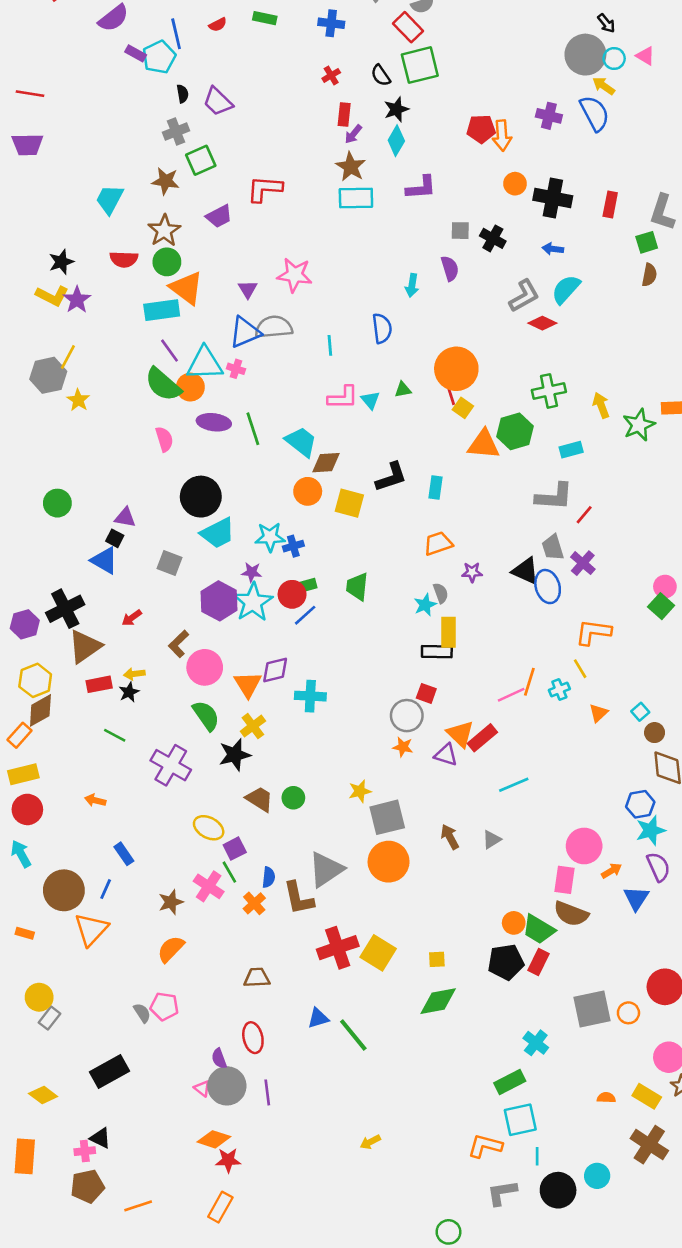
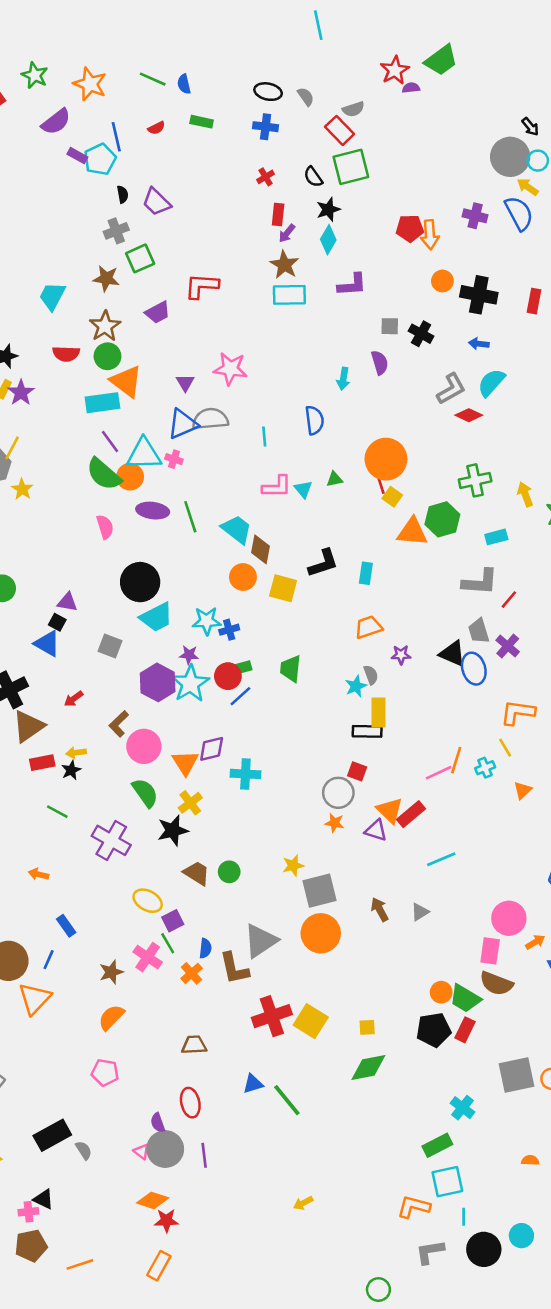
brown diamond: (326, 463) -> (261, 549), turned -76
gray semicircle: (142, 1013) -> (84, 1150), moved

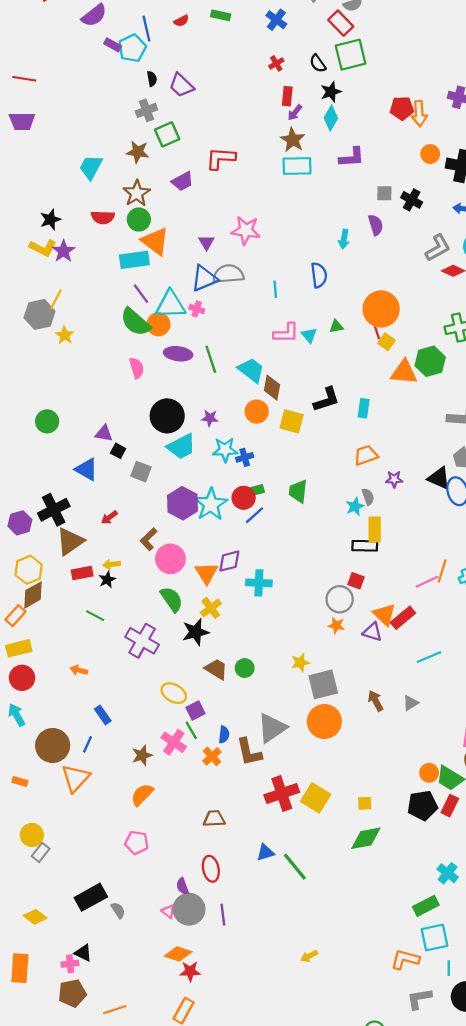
blue cross: (266, 127) -> (276, 20), turned 30
black square: (57, 622) -> (118, 451), moved
purple star: (189, 655) -> (210, 418), moved

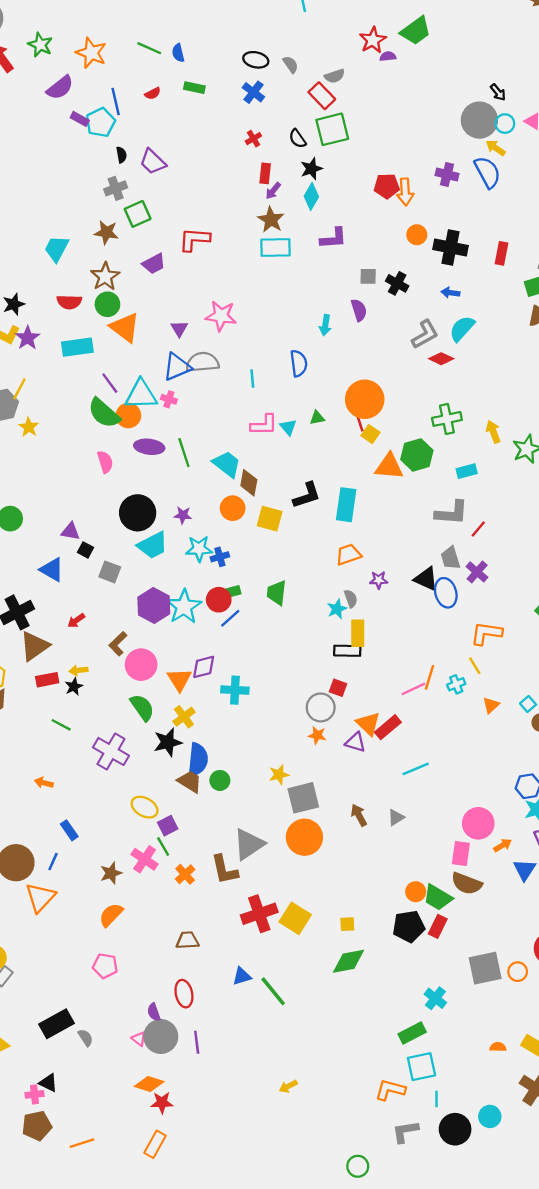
cyan rectangle: (134, 260) -> (77, 347), moved
cyan rectangle: (364, 408) -> (346, 505), size x1.6
blue semicircle: (224, 735) -> (198, 760), moved, size x1.8

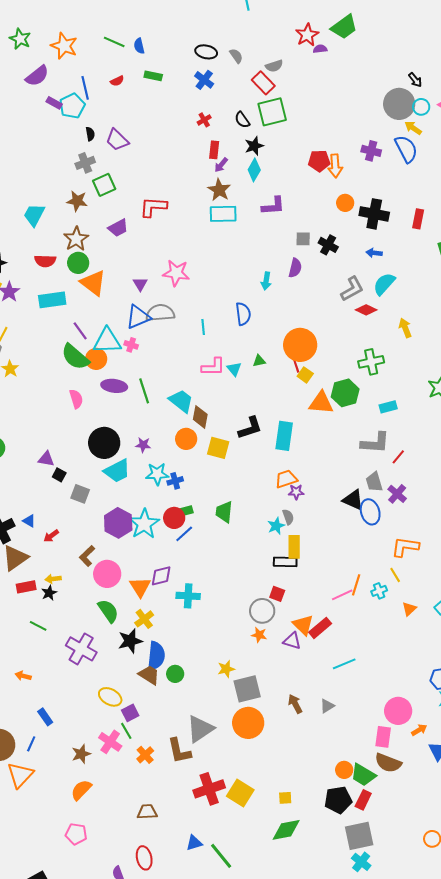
purple semicircle: (359, 310) -> (295, 268), turned 30
yellow arrow: (493, 432) -> (405, 328), moved
blue triangle: (52, 570) -> (29, 521), moved, size x0.6
purple star: (379, 580) -> (296, 492), moved
gray square: (485, 968) -> (359, 836), moved

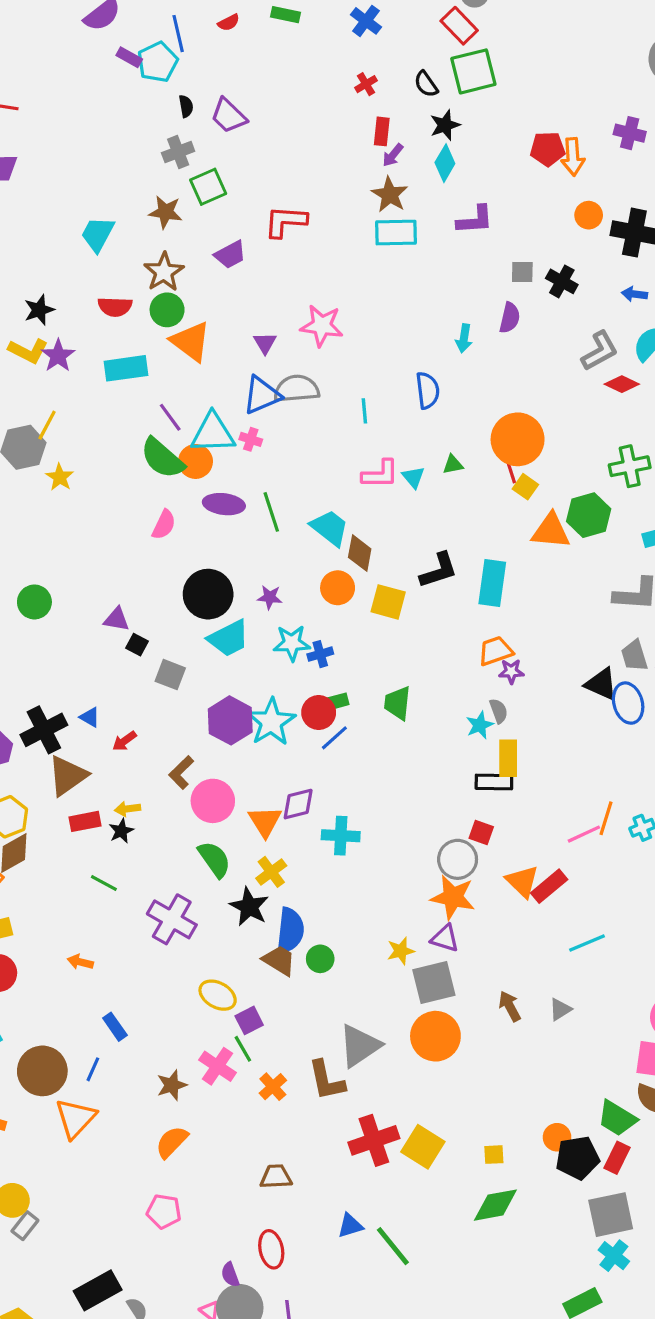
pink semicircle: (76, 399) -> (164, 525), turned 42
orange star: (259, 635) -> (453, 897), size x1.8
black star: (130, 641) -> (249, 907), turned -30
purple triangle: (292, 641) -> (445, 938), moved
orange circle: (344, 770) -> (557, 1137), moved

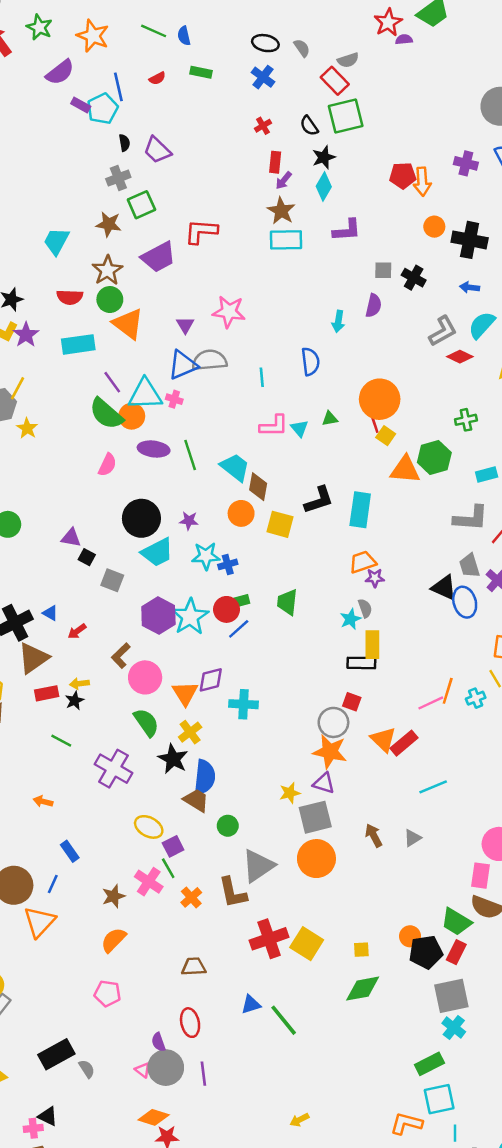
purple trapezoid: (230, 255) -> (158, 257), size x1.4
green cross: (630, 466) -> (466, 420), size x0.7
green circle: (320, 959) -> (228, 826), moved

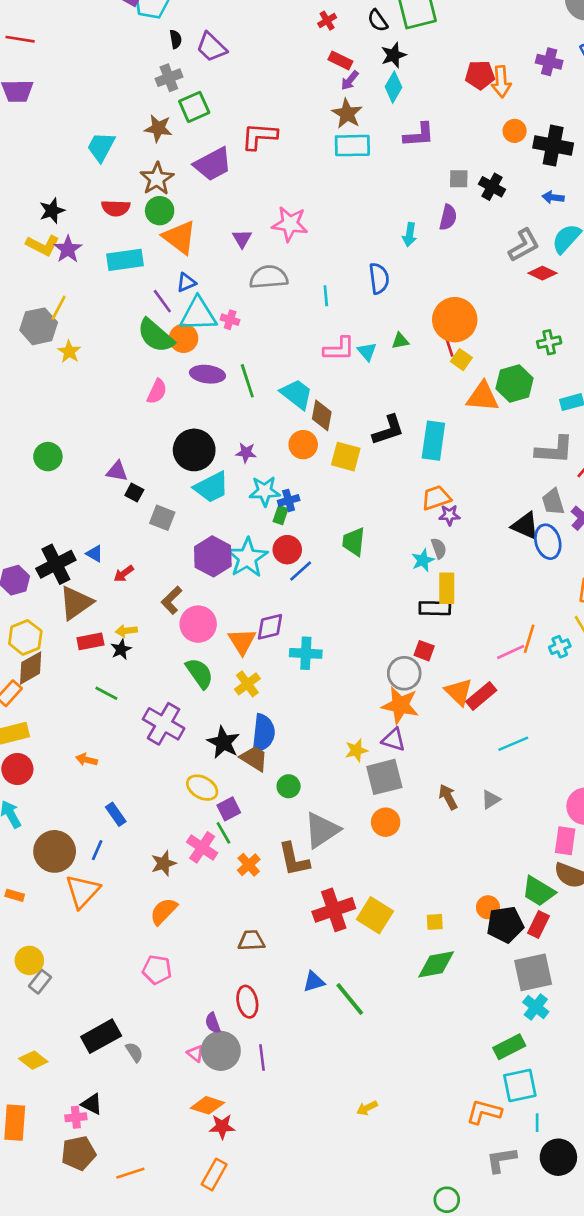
red rectangle: (275, 162) -> (340, 60), turned -70
blue triangle: (183, 365) -> (186, 282), moved, size x0.6
green rectangle: (241, 601) -> (281, 515), moved, turned -56
black star: (173, 759) -> (223, 742), moved
orange circle: (316, 859) -> (386, 822), size x0.7

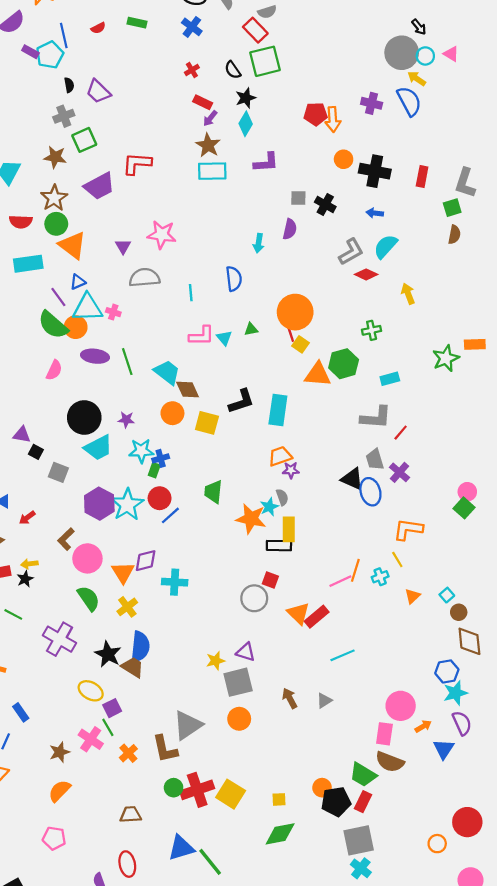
brown diamond: (322, 415) -> (188, 390), turned -35
orange star: (400, 705) -> (251, 519), moved
green circle: (289, 786) -> (174, 788), moved
blue triangle: (314, 982) -> (181, 848), size x1.5

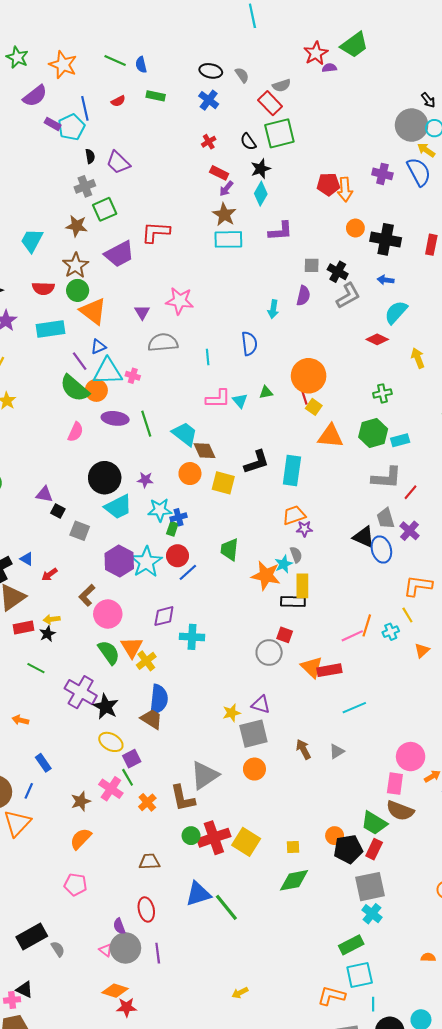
gray L-shape: (351, 252) -> (348, 296), moved
green hexagon: (344, 364) -> (373, 433), moved
orange triangle: (123, 572) -> (132, 647), moved
red rectangle: (317, 617) -> (329, 670), turned 30
black star: (108, 654) -> (106, 707), moved

